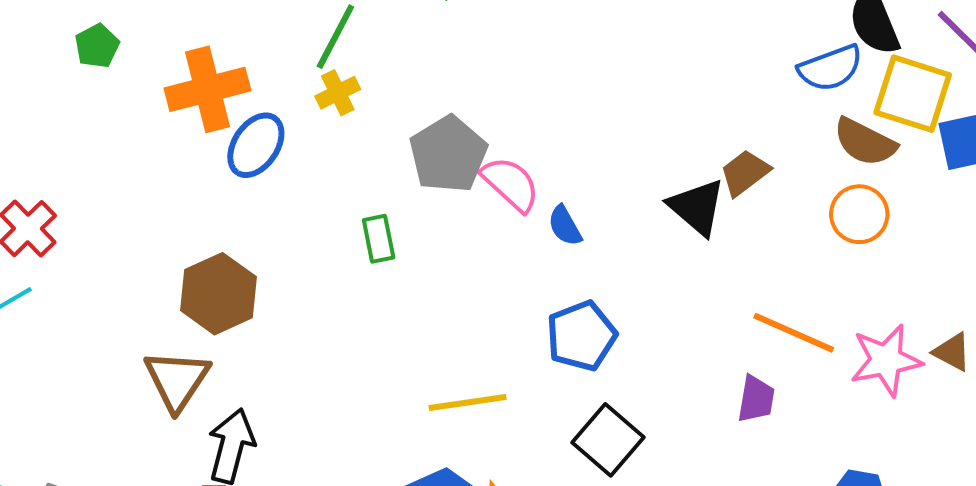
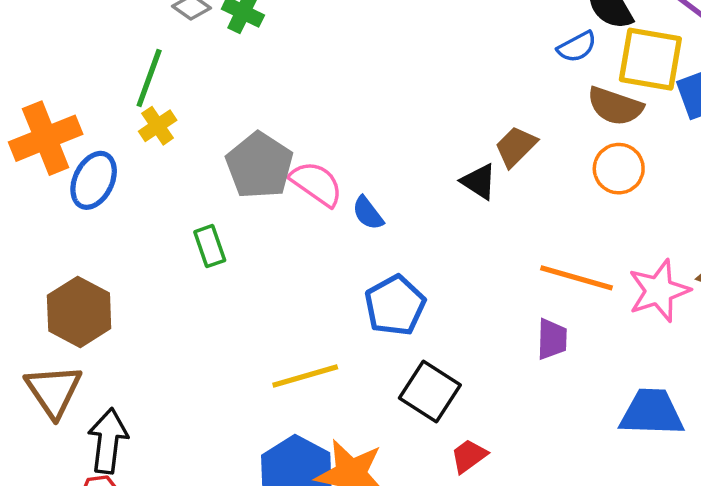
blue semicircle: (830, 68) -> (577, 47), size x0.7
black triangle: (697, 207) -> (479, 182), size x0.7

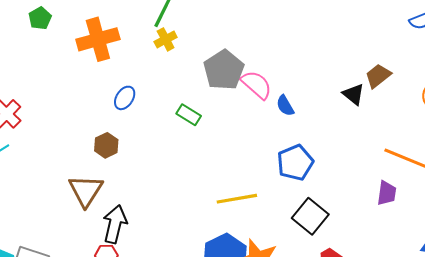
blue ellipse: (94, 180) -> (125, 98), moved, size x0.7
green rectangle: (210, 246) -> (189, 115), turned -45
brown hexagon: (79, 312) -> (106, 145), size x0.6

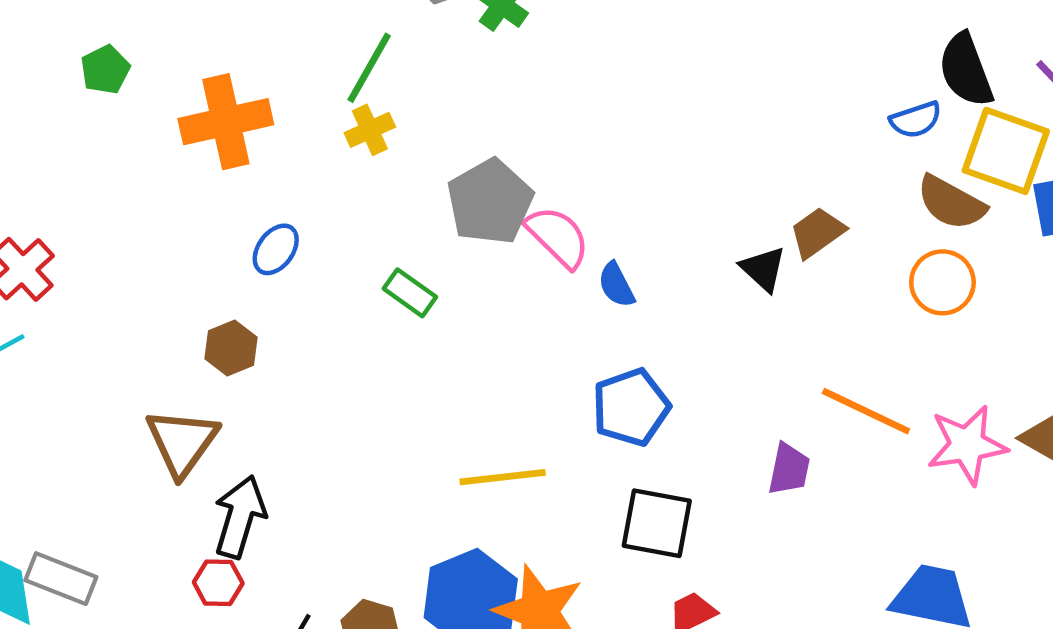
purple trapezoid: (387, 193) -> (789, 469), moved
black square: (310, 216) -> (657, 523), turned -32

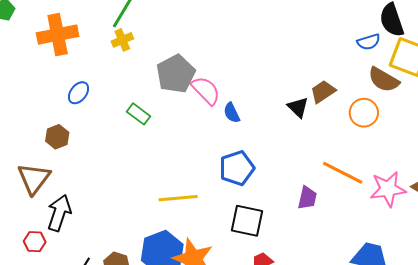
orange circle: (942, 282) -> (364, 113), moved
red hexagon: (218, 583) -> (35, 242), moved

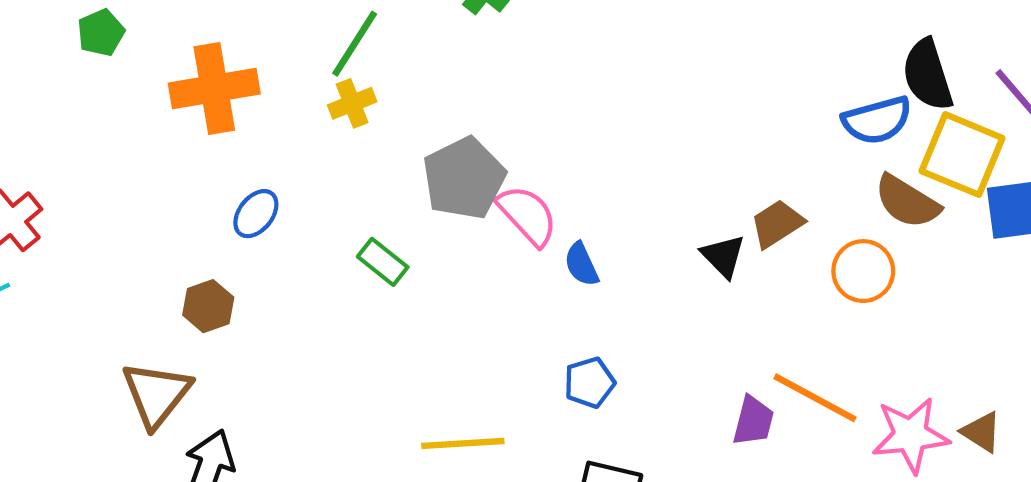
blue semicircle: (369, 42) -> (877, 120), size x1.4
blue pentagon: (237, 168) -> (589, 383), size x0.7
purple trapezoid: (307, 198) -> (753, 421), moved

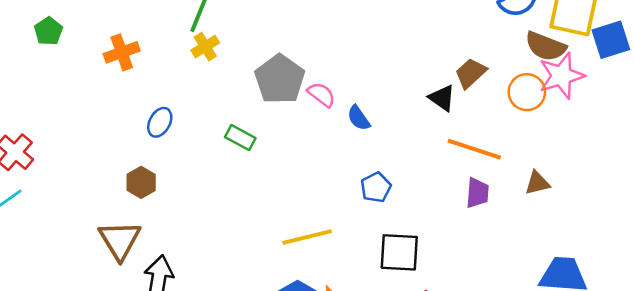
orange cross: (214, 88) -> (122, 52), size x0.7
pink semicircle: (527, 215) -> (321, 95), size x0.7
orange line: (815, 398) -> (474, 149), moved
brown triangle: (981, 432) -> (537, 183), moved, turned -36
pink star: (911, 435) -> (561, 76), moved

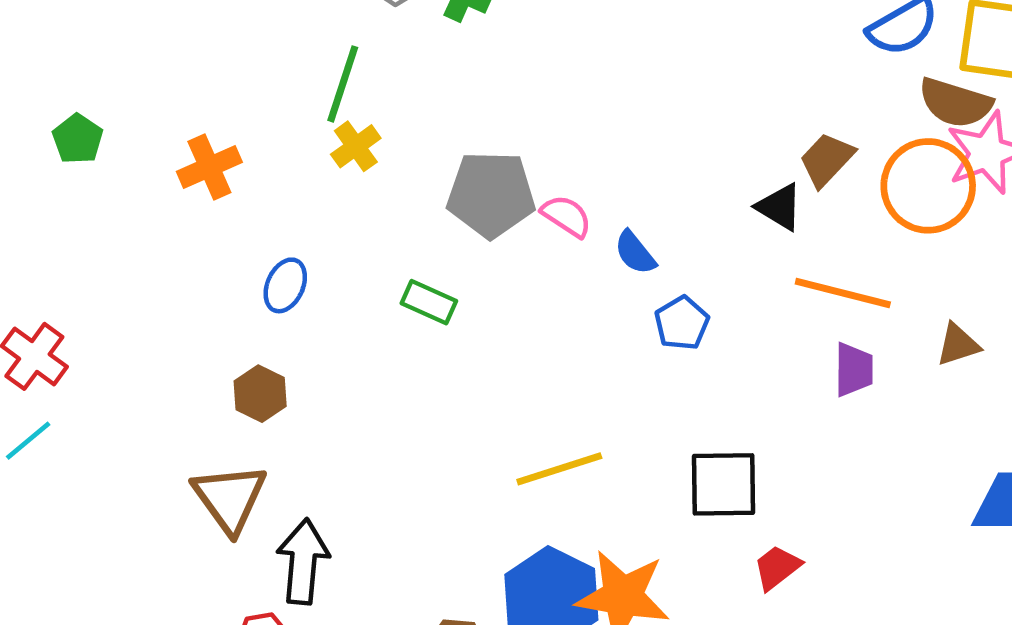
gray pentagon: (280, 79) -> (491, 194), turned -30
orange circle: (527, 92) -> (928, 186), size x1.4
blue pentagon: (376, 187) -> (682, 323), moved

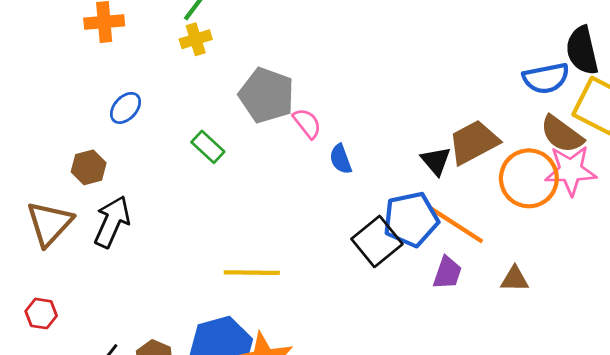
brown trapezoid: (827, 160) -> (474, 142), size x1.4
blue pentagon: (682, 323) -> (411, 219), moved, size x1.6
black square: (724, 484) -> (377, 241), moved, turned 33
black arrow: (303, 562) -> (112, 222), moved

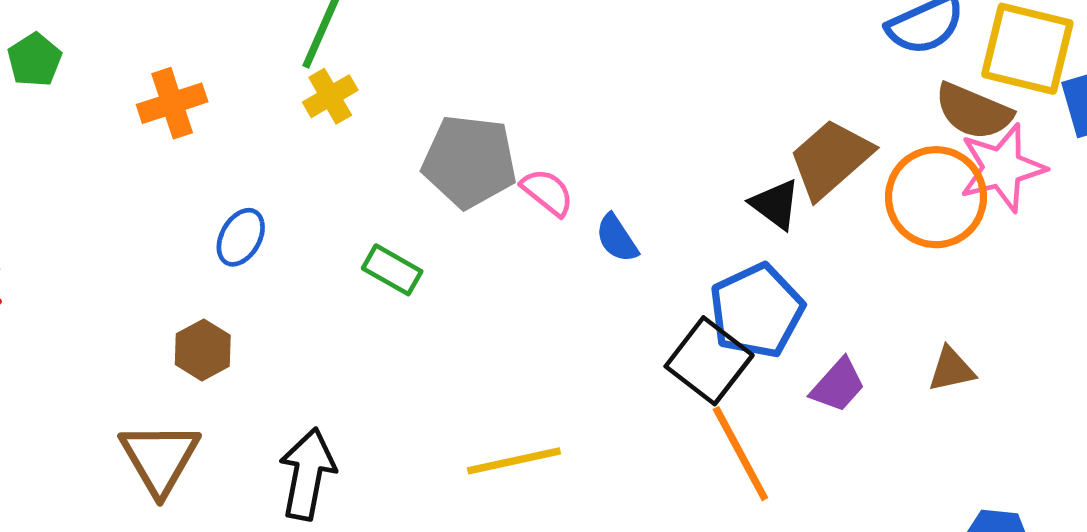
black arrow: (112, 222) -> (307, 474), moved
orange line: (456, 225) -> (740, 454), moved, turned 42
purple trapezoid: (447, 273) -> (838, 385), turned 36

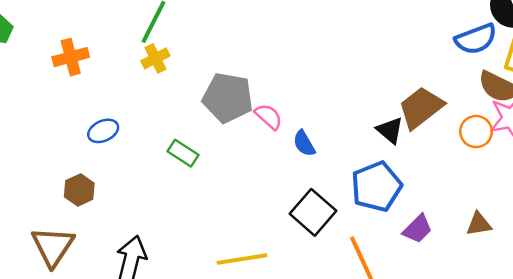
orange circle: (936, 197) -> (476, 132), size x0.6
blue ellipse: (241, 237) -> (103, 131), turned 32
black square: (709, 361) -> (313, 212), moved

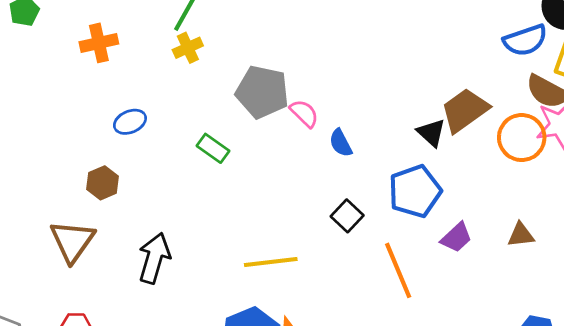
orange circle: (476, 132) -> (522, 138), size x1.4
black square: (313, 212) -> (347, 216), size x0.7

